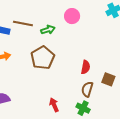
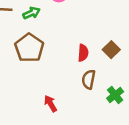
brown square: (108, 79) -> (111, 50), moved, turned 32
green cross: (83, 108) -> (115, 95), moved, turned 32

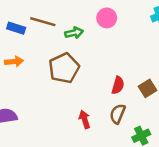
red arrow: (50, 104) -> (85, 119), moved

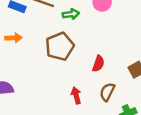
red semicircle: (118, 85) -> (98, 64), moved

